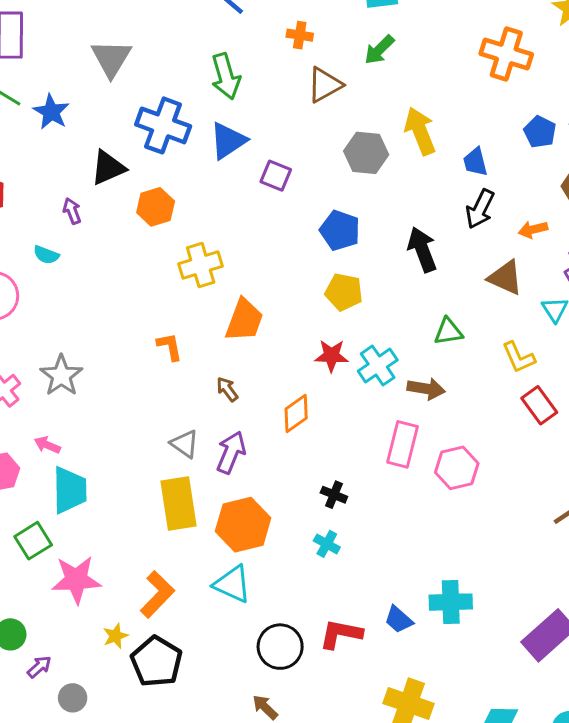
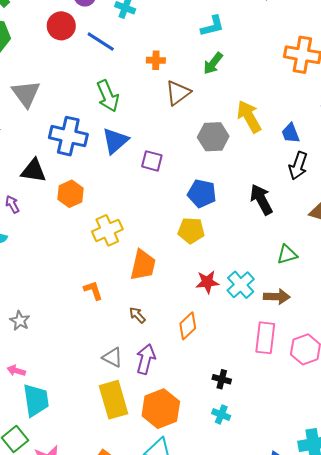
black triangle: (108, 168) -> (34, 171), turned 40
yellow pentagon: (344, 292) -> (191, 230), moved
gray star: (61, 376) -> (20, 321), size x0.7

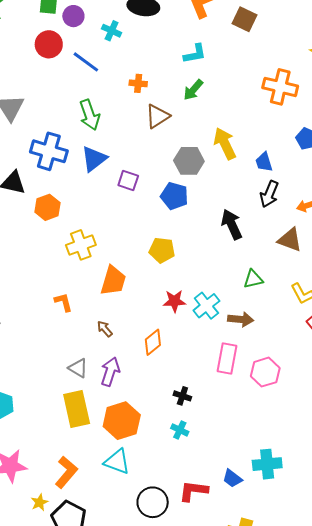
blue pentagon: (202, 193) -> (174, 196), moved

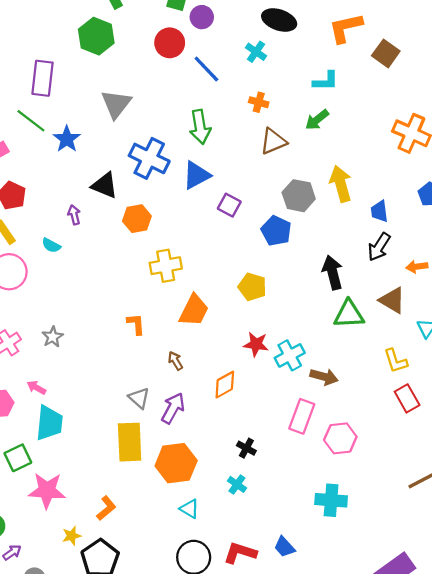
cyan cross: (112, 31) -> (256, 52), moved
green triangle: (253, 279) -> (349, 314), moved, size x1.4
cyan triangle: (117, 462) -> (190, 509), moved, size x0.7
cyan cross: (267, 464) -> (331, 500), moved
orange L-shape: (66, 472) -> (106, 508), size x0.7

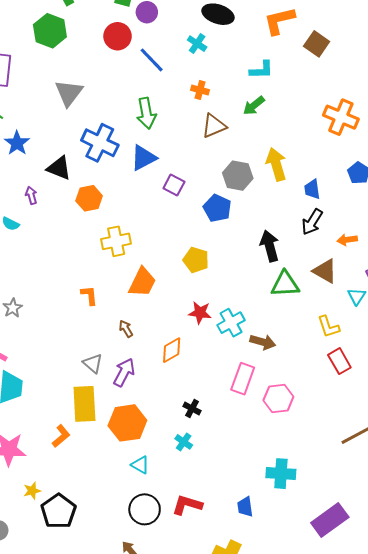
blue star: (67, 139) -> (17, 143), moved
cyan cross: (331, 500) -> (281, 474), moved
orange L-shape: (106, 508) -> (61, 436), moved
blue trapezoid: (284, 547) -> (245, 507), moved, turned 35

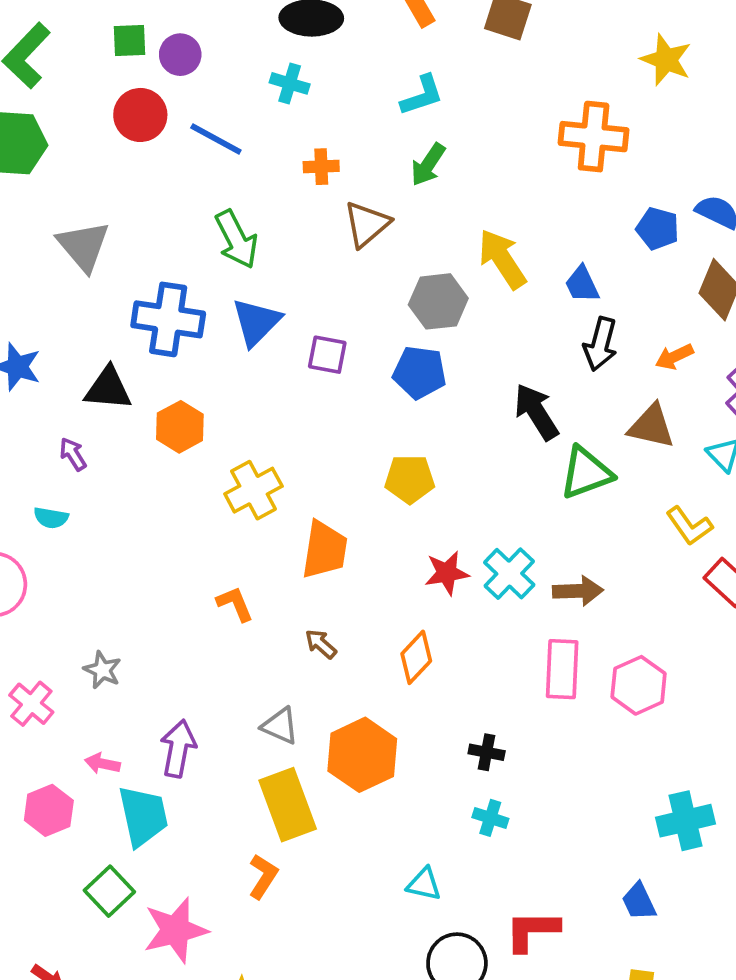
purple arrow: (124, 372) -> (178, 749), moved
orange hexagon: (127, 423) -> (362, 755), moved

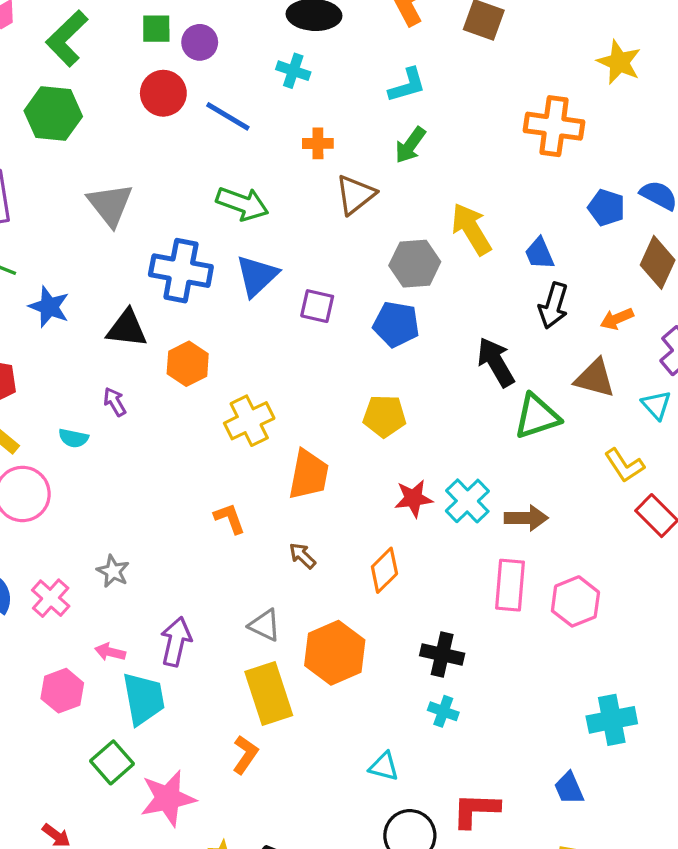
green arrow: (236, 239) -> (242, 204), turned -45
purple arrow: (73, 454) -> (115, 402), moved
black cross: (487, 752) -> (442, 654), size x1.4

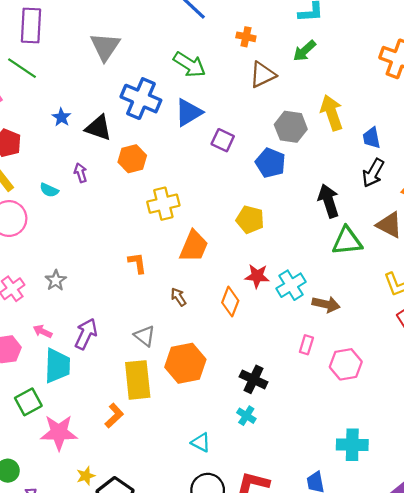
blue star: (49, 307) -> (61, 117), moved, size x0.7
orange diamond: (384, 570) -> (230, 302), moved, turned -36
pink rectangle: (510, 585) -> (306, 345), size x0.6

